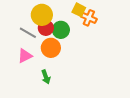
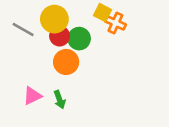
gray line: (28, 33) -> (23, 29), moved
pink triangle: (25, 56) -> (32, 96), moved

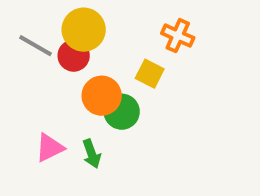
yellow square: (102, 13) -> (150, 74), moved
red circle: (60, 36) -> (74, 56), moved
green circle: (79, 39) -> (122, 112), moved

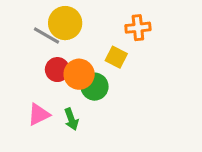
orange cross: (178, 36) -> (138, 28), turned -30
gray line: (36, 46) -> (46, 35), moved
red circle: (74, 56) -> (57, 70), moved

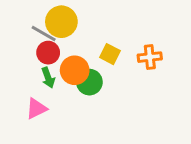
orange cross: (138, 28) -> (150, 57), moved
red circle: (57, 70) -> (48, 53), moved
green arrow: (71, 119) -> (48, 78), moved

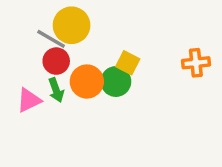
orange cross: (150, 57) -> (196, 63), moved
green circle: (89, 82) -> (116, 82), moved
pink triangle: (36, 109) -> (29, 100), moved

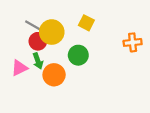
yellow circle: (72, 25) -> (52, 32), moved
yellow square: (128, 63) -> (86, 23), moved
orange circle: (87, 82) -> (54, 75), moved

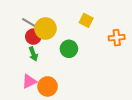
yellow square: (86, 23) -> (86, 20), moved
pink triangle: (19, 68) -> (29, 81), moved
orange circle: (54, 75) -> (48, 86), moved

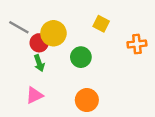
gray line: (30, 23) -> (19, 27), moved
orange circle: (48, 86) -> (87, 100), moved

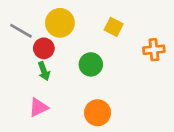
yellow circle: (53, 33) -> (60, 23), moved

